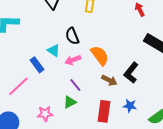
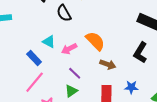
black semicircle: (72, 36) -> (64, 13), moved
black L-shape: (131, 73) -> (140, 53), moved
pink line: (18, 86) -> (35, 82), moved

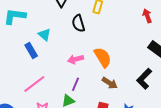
cyan triangle: (49, 42) -> (44, 35), moved
blue rectangle: (34, 58) -> (31, 51), moved
purple line: (75, 73) -> (75, 84), turned 56

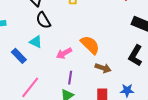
black semicircle: (78, 23) -> (43, 20), moved
cyan triangle: (44, 35) -> (36, 42), moved

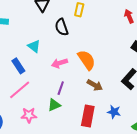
black semicircle: (43, 20) -> (62, 27), moved
blue rectangle: (19, 56) -> (18, 66), moved

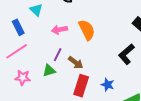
brown arrow: (95, 85) -> (76, 62), moved

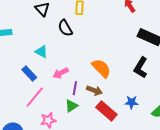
pink arrow: (59, 30) -> (61, 73), moved
orange semicircle: (87, 30) -> (101, 68), moved
red rectangle: (81, 86) -> (106, 111), turned -50

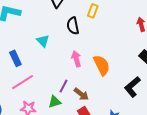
orange semicircle: (101, 68) -> (102, 65), moved
pink arrow: (61, 73) -> (76, 59), moved, turned 84
blue rectangle: (29, 74) -> (15, 58), moved

